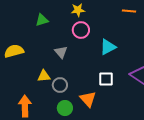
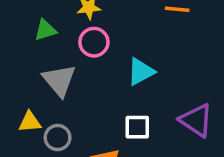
green triangle: (42, 20) -> (45, 30), moved
gray triangle: (61, 52) -> (59, 80), size x1.5

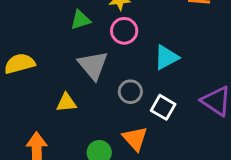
white square: (137, 127) -> (163, 107), turned 30
gray circle: (58, 138) -> (130, 92), moved

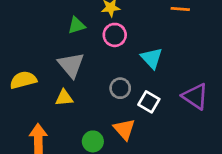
cyan triangle: (166, 57) -> (152, 58), turned -45
yellow semicircle: (20, 64) -> (23, 80), moved
gray triangle: (93, 65) -> (71, 65), moved

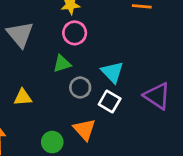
green triangle: (76, 25) -> (62, 64), moved
cyan triangle: (152, 58) -> (112, 72), moved
gray triangle: (71, 65) -> (20, 34), moved

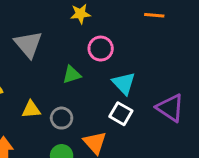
pink circle: (75, 33) -> (101, 49), moved
gray circle: (80, 87) -> (62, 118), moved

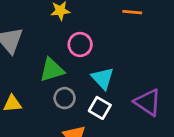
green triangle: (72, 75) -> (52, 70), size x1.4
gray circle: (62, 118) -> (65, 98), moved

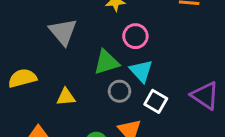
cyan triangle: (103, 78) -> (141, 71), moved

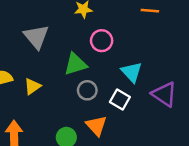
cyan triangle: (141, 71) -> (132, 72), moved
yellow triangle: (66, 97) -> (32, 86), moved, turned -30

